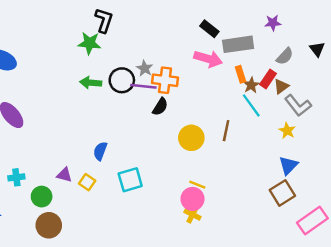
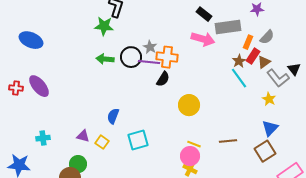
black triangle: (317, 49) -> (294, 69), moved
orange rectangle: (240, 74) -> (248, 42), moved, turned 40
brown line: (226, 131) -> (228, 141), moved, turned 72
green circle: (42, 197) -> (78, 164), moved

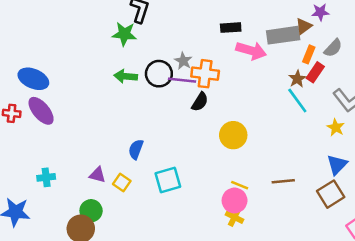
black rectangle: (204, 14) -> (231, 28), moved, turned -42
blue ellipse: (31, 40) -> (33, 79), moved
brown triangle: (264, 62) -> (304, 26), moved

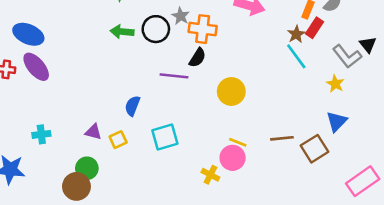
purple line: (182, 80) -> (174, 76), moved
yellow square: (122, 183) -> (118, 140), turned 30
brown square: (331, 194) -> (315, 149), moved
yellow cross: (235, 217) -> (210, 175), moved

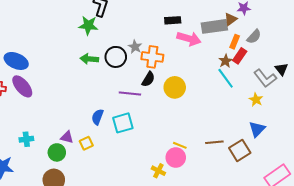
yellow circle: (231, 91) -> (175, 87), moved
cyan square: (165, 137) -> (123, 123), moved
green circle: (87, 168) -> (57, 152), moved

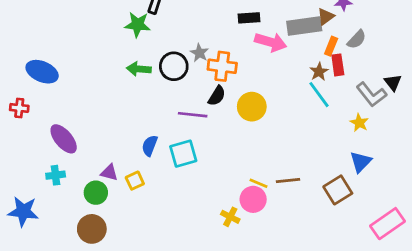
red rectangle: (240, 56) -> (338, 65), turned -42
purple ellipse: (22, 86) -> (64, 139), moved
brown line: (214, 142) -> (288, 181), moved

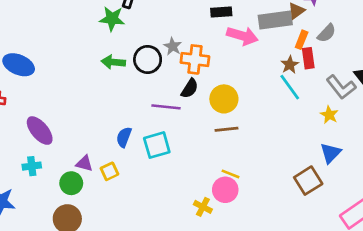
brown line: (288, 181) -> (227, 129), moved

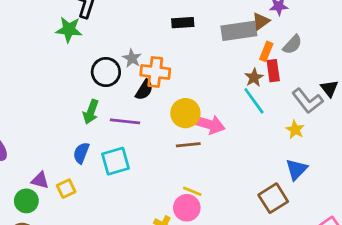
pink arrow: (242, 36) -> (209, 124), moved
green arrow: (113, 62) -> (91, 112), moved, turned -75
black semicircle: (190, 88) -> (144, 90), moved

